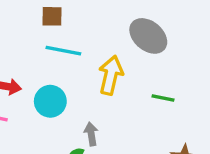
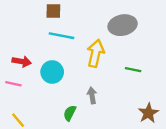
gray ellipse: (148, 36) -> (123, 25), turned -52
gray arrow: (91, 134) -> (92, 95), moved

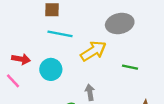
yellow arrow: (96, 53) -> (93, 51), turned 45
pink line: (13, 84) -> (13, 81), turned 35

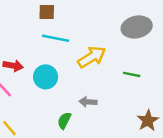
gray ellipse: (120, 23) -> (137, 27), moved
gray arrow: (90, 92) -> (88, 102), turned -77

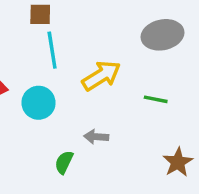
cyan line: (56, 38) -> (52, 50), turned 70

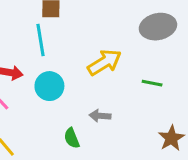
cyan line: (52, 50) -> (40, 40), moved
green semicircle: (64, 162) -> (72, 138), turned -48

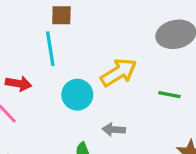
cyan circle: (49, 86) -> (77, 95), moved

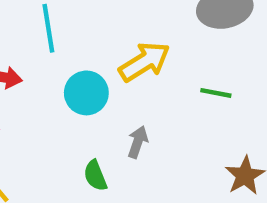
gray arrow: (114, 130) -> (138, 142), turned 105

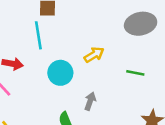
yellow arrow: (144, 62) -> (94, 55), size x0.7

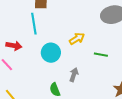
green line: (135, 73) -> (101, 55), moved

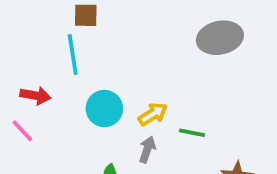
yellow arrow: (77, 39) -> (153, 114), moved
green line: (101, 55) -> (192, 133), moved

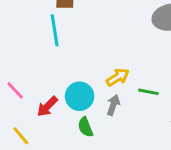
red arrow: (35, 95) -> (47, 106), moved, turned 125
cyan circle: (104, 109) -> (80, 96), moved

